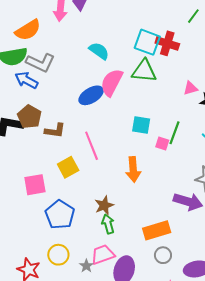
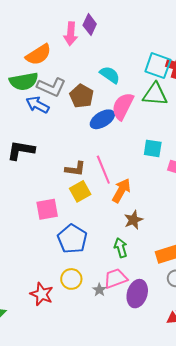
brown pentagon: (29, 117) -> (82, 96), moved
brown L-shape: (55, 131) -> (75, 169), moved
orange arrow: (133, 169) -> (121, 191), moved, turned -145
brown star: (104, 205) -> (134, 220), moved

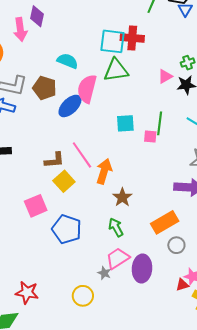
yellow circle: (71, 279) -> (83, 296), moved
red star: (42, 294) -> (27, 292), moved

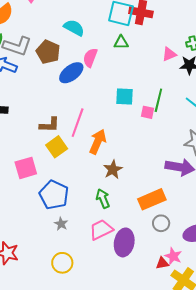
green triangle: (116, 70) -> (121, 42), size x0.6
pink semicircle: (87, 89) -> (90, 58), size x0.7
pink line: (82, 155) -> (78, 123), turned 48
gray star: (104, 273) -> (61, 224), moved

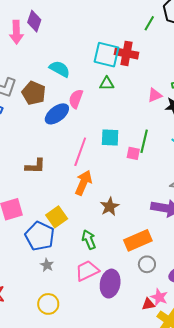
pink line: (78, 123) -> (80, 152), moved
yellow square: (57, 147) -> (57, 217), moved
brown star: (113, 170) -> (110, 207), moved

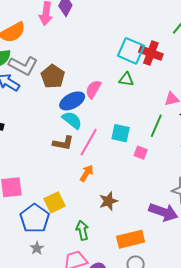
cyan semicircle: (60, 69) -> (72, 120), moved
green line: (144, 141) -> (156, 126), moved
brown L-shape: (35, 166) -> (63, 143), moved
orange arrow: (83, 183) -> (87, 173), size x0.7

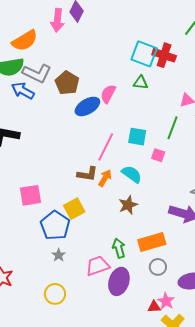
cyan semicircle: (72, 120) -> (132, 174), moved
brown L-shape: (63, 143) -> (87, 174), moved
green arrow: (82, 230) -> (119, 248), moved

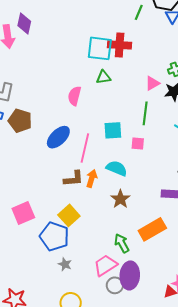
brown pentagon: (67, 83) -> (20, 121), moved
blue ellipse: (87, 106) -> (58, 137), moved
gray circle: (158, 267) -> (115, 285), moved

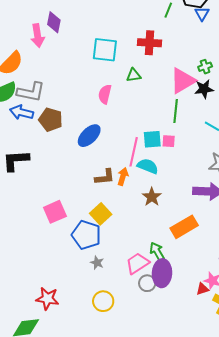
cyan square: (100, 48) -> (105, 50), moved
pink triangle: (152, 83) -> (183, 81), size x1.8
cyan square: (113, 130) -> (152, 139), moved
pink line: (85, 148) -> (134, 152), moved
green arrow: (122, 243) -> (157, 252), moved

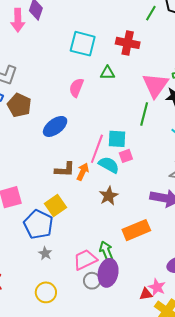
pink triangle: (183, 81) -> (155, 85), turned -32
pink square: (169, 141) -> (126, 156), moved, turned -32

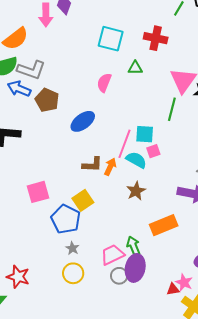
yellow circle: (46, 292) -> (73, 273), moved

